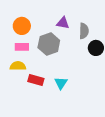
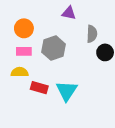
purple triangle: (63, 23) -> (69, 13), moved
cyan triangle: (61, 83) -> (67, 91), size x1.5

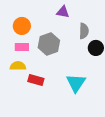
cyan triangle: (67, 91) -> (76, 83), moved

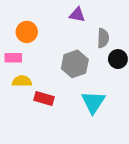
gray hexagon: (49, 44) -> (75, 64), moved
pink rectangle: (22, 47) -> (13, 58), moved

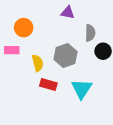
yellow semicircle: (22, 81) -> (38, 63), moved, turned 77
red rectangle: (44, 98) -> (48, 84), moved

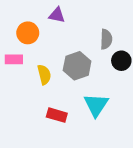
purple triangle: (68, 13) -> (57, 15), moved
red rectangle: (48, 84) -> (57, 115), moved

